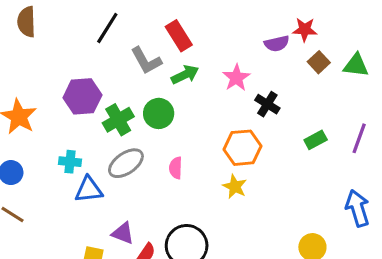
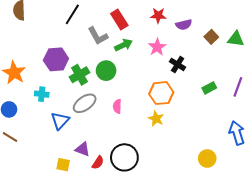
red star: (305, 30) -> (158, 15), moved
cyan cross: (70, 162) -> (42, 94), moved
blue triangle: (89, 190) -> (60, 121), turned -42

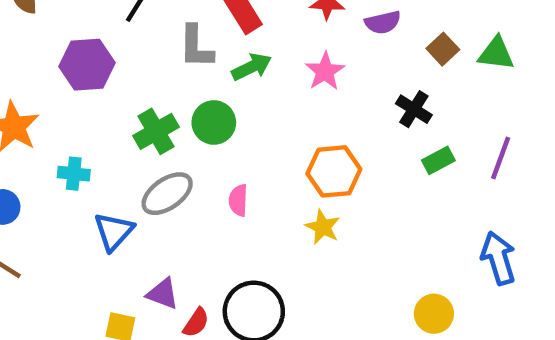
gray L-shape: (98, 36) -> (196, 47), turned 30
purple hexagon: (56, 59) -> (87, 65), moved
black cross: (178, 64) -> (414, 109), moved

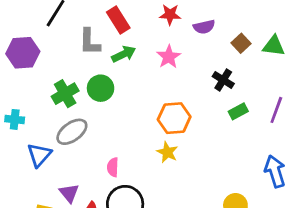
pink semicircle: (238, 200) -> (113, 167), moved
purple triangle: (163, 294) -> (69, 193), turned 30

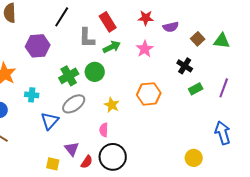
yellow star: (167, 152) -> (112, 105), moved

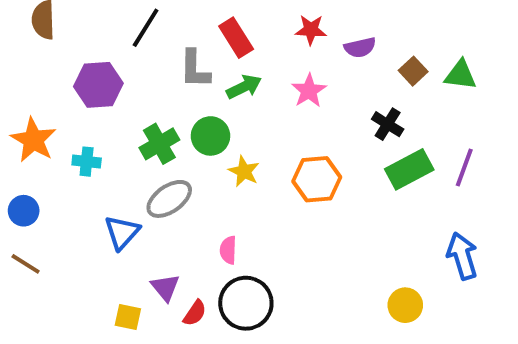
green rectangle: (196, 89) -> (409, 169), size x1.6
cyan cross: (32, 95) -> (87, 162), moved
yellow star: (112, 105) -> (244, 171), moved

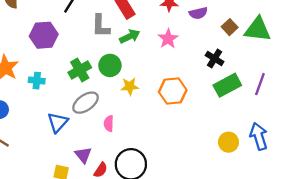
green triangle: (460, 75) -> (258, 29), size x1.4
yellow star: (244, 171) -> (130, 86), turned -30
pink semicircle: (228, 250) -> (109, 124), moved
yellow circle: (405, 305) -> (229, 142), moved

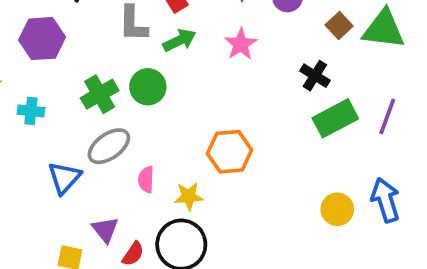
yellow star: (130, 86) -> (189, 196), moved
orange hexagon: (173, 91) -> (230, 152), moved

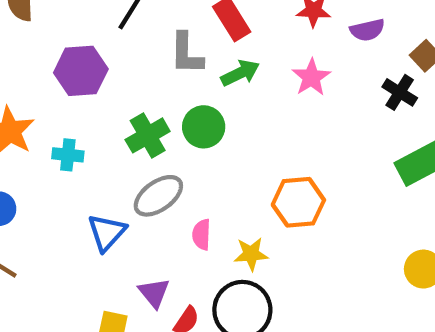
black cross: (315, 76) -> (400, 92), moved

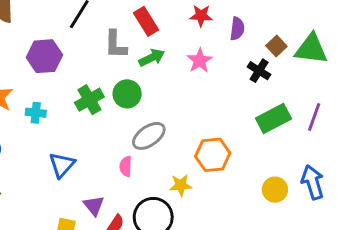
purple semicircle: (367, 30) -> (237, 29), turned -70
gray ellipse: (158, 196) -> (149, 136), moved
orange hexagon: (298, 202) -> (213, 155), moved
yellow star: (251, 254) -> (181, 185), moved

